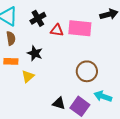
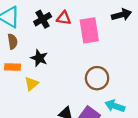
pink rectangle: (80, 28) -> (89, 30), turned 75
red triangle: (57, 30) -> (64, 18), moved

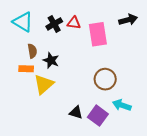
brown semicircle: (13, 41) -> (32, 51), moved
yellow triangle: (31, 84) -> (44, 84), size x1.5

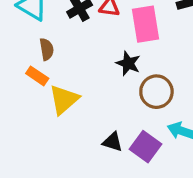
black star: (51, 60) -> (128, 63), moved
orange rectangle: (26, 69) -> (37, 76), turned 32

